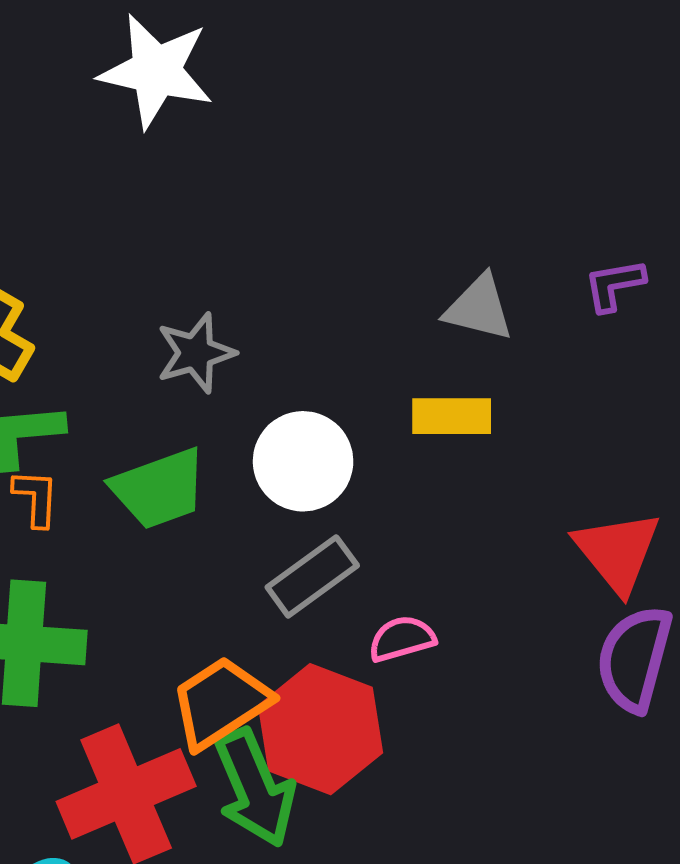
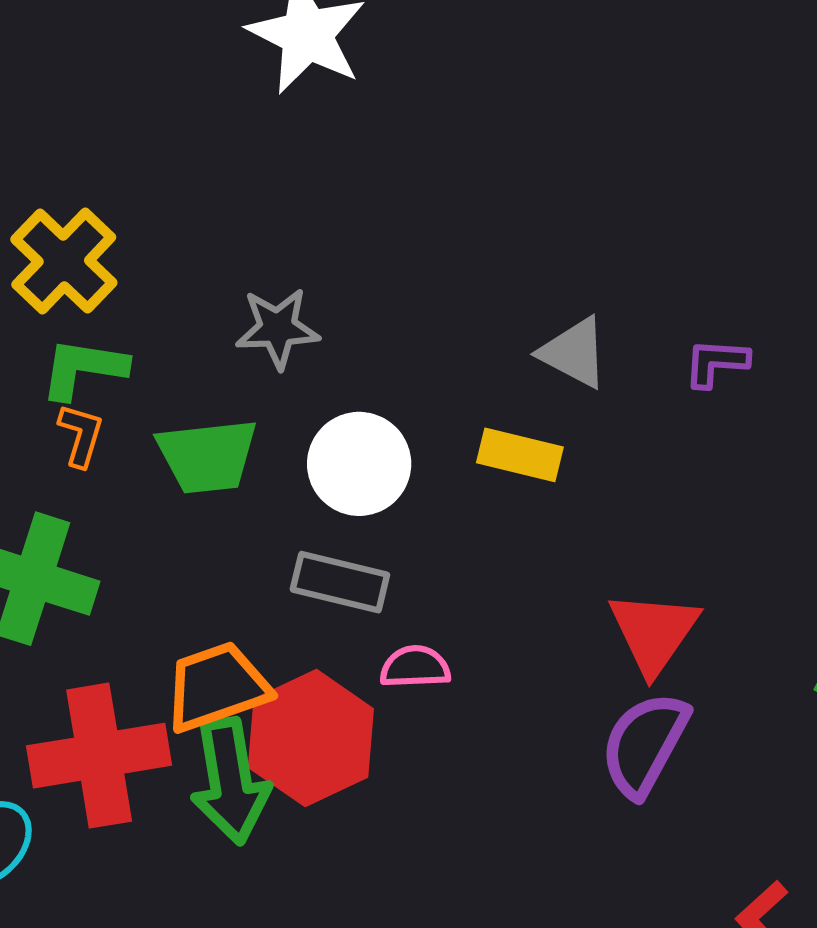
gray rectangle: (312, 576) -> (340, 582), turned 36

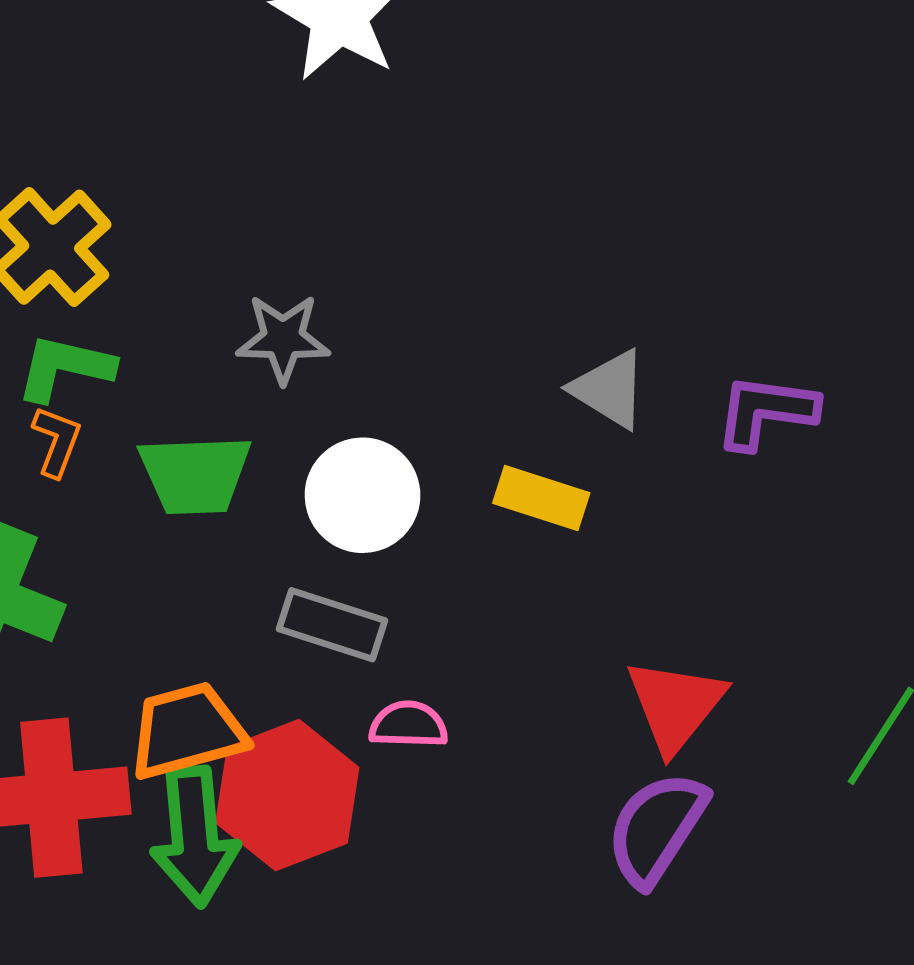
purple L-shape: (716, 363) -> (766, 411), size x1.4

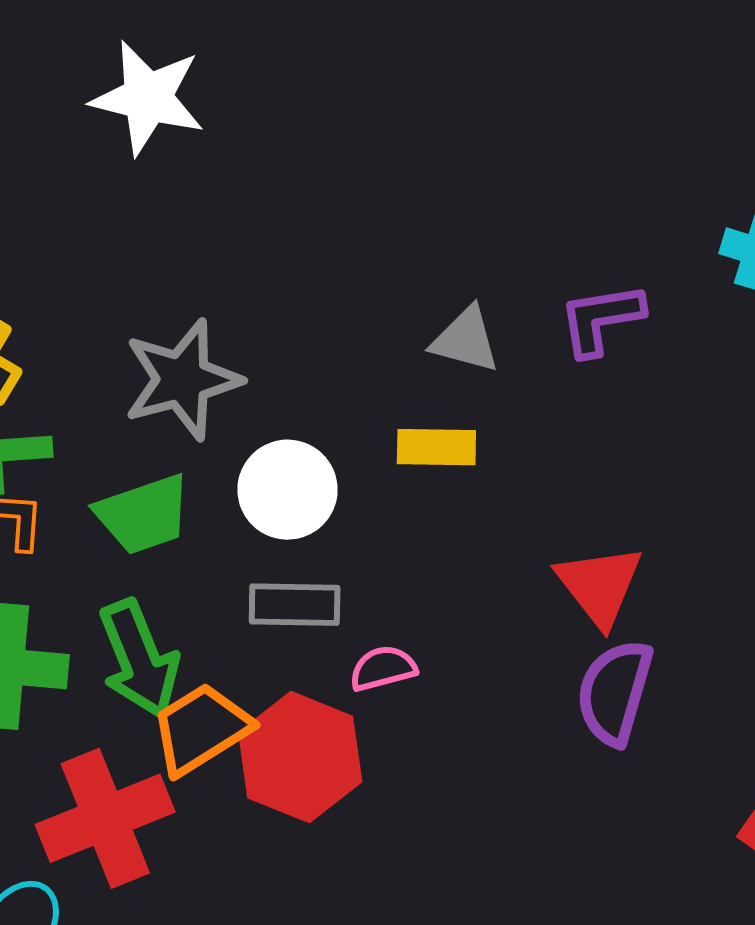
gray star: (283, 339) -> (182, 380), size x1.5
green arrow: (195, 836) -> (139, 659), moved

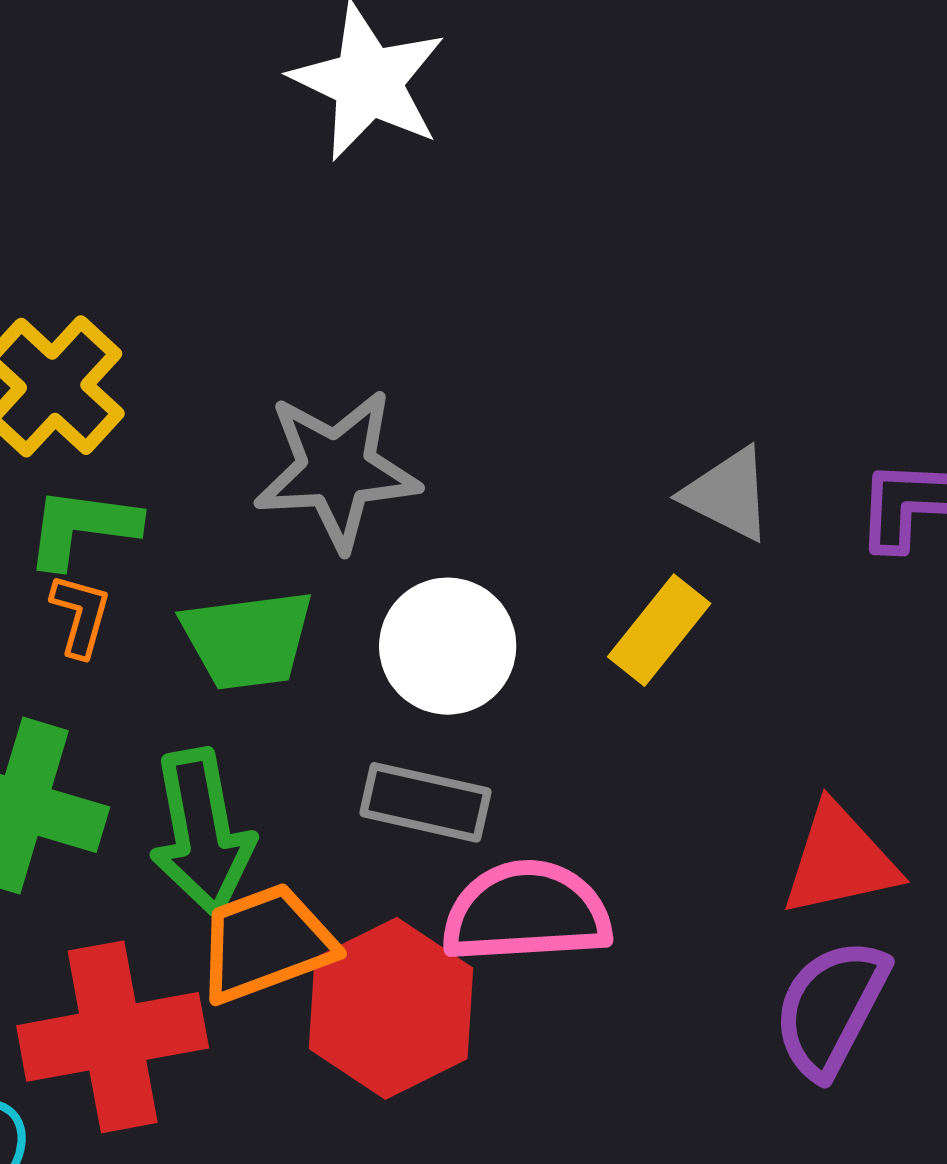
yellow rectangle: (436, 447) -> (659, 630), turned -64
red triangle: (599, 585) -> (840, 860), turned 44
pink semicircle: (383, 668) -> (527, 912), size x1.8

